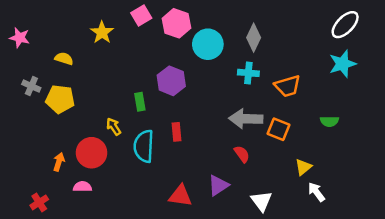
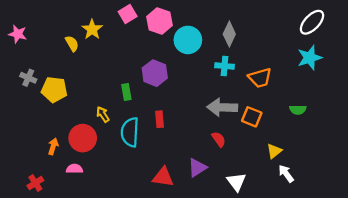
yellow semicircle: (64, 59) -> (72, 44), moved, turned 42

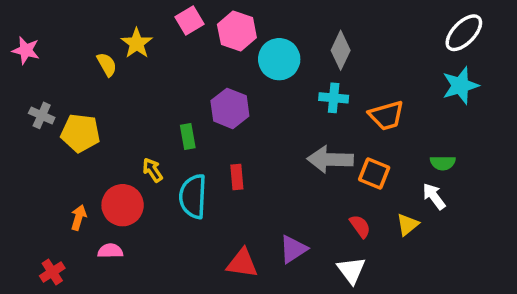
red semicircle: (219, 139) -> (360, 226), moved
white arrow: (286, 174) -> (434, 196), moved

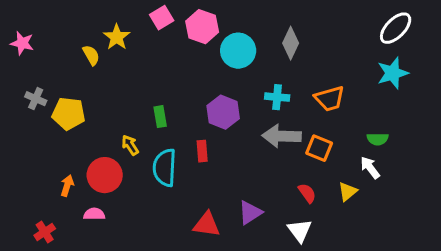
cyan cross: (334, 98) -> (277, 97), moved
purple hexagon: (230, 108) -> (223, 112), moved

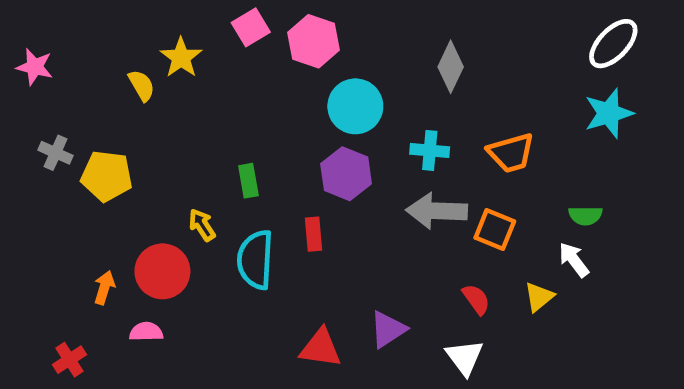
cyan circle: (238, 51) -> (355, 106), moved

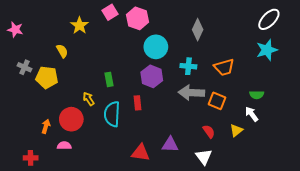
yellow semicircle: (142, 85) -> (62, 51), moved
purple triangle: (388, 329) -> (170, 145), turned 36
red cross: (69, 360) -> (31, 158), turned 32

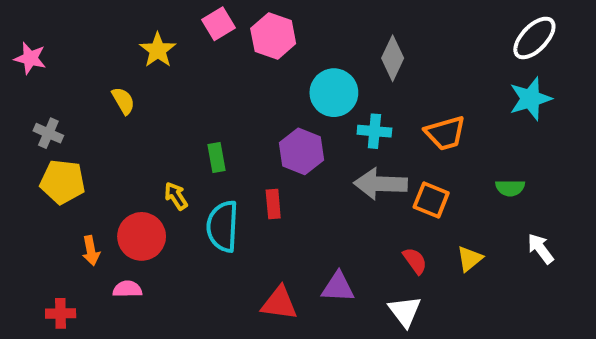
cyan circle: (156, 47) -> (334, 93), moved
yellow pentagon: (47, 77) -> (63, 182), moved
white arrow: (252, 114) -> (540, 249), moved
orange arrow: (46, 126) -> (91, 251), turned 152

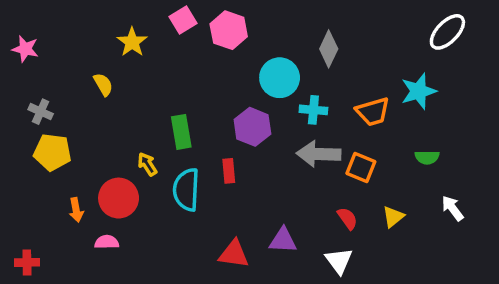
cyan star: (530, 99) -> (419, 91), moved
green rectangle: (216, 157) -> (181, 132), size x1.4
red cross: (61, 313) -> (27, 262), moved

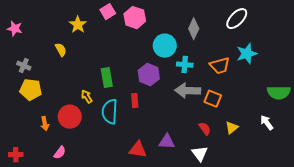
white ellipse: (447, 32) -> (237, 19), moved
green semicircle: (427, 157) -> (279, 93), moved, size x1.6
pink semicircle: (107, 242) -> (60, 153), moved, turned 128

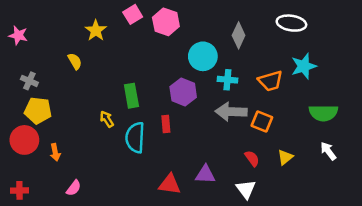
white ellipse: (237, 19) -> (291, 23), turned 55
green semicircle: (279, 93) -> (323, 113), moved
red circle: (70, 117) -> (24, 140), moved

